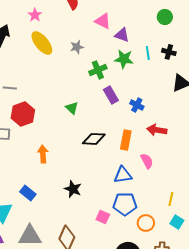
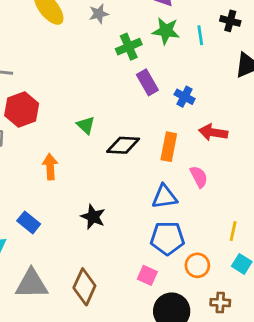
cyan line: (148, 53) -> (200, 35), moved
green triangle: (72, 108) -> (86, 125), moved
pink square: (103, 217) -> (147, 275), moved

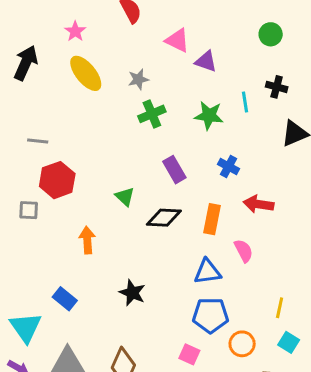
green star: (166, 31) -> (209, 115), moved
green cross: (129, 47) -> (152, 114), moved
purple rectangle: (147, 82) -> (174, 170), moved

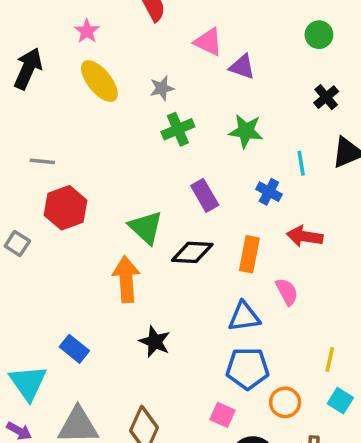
black cross: (277, 87) -> (326, 97), turned 35
cyan line: (245, 102) -> (301, 163), moved
green triangle: (125, 197) -> (146, 227), size x1.5
gray square: (29, 210) -> (17, 244), moved, turned 30
orange arrow: (87, 240) -> (126, 279), moved, size x1.4

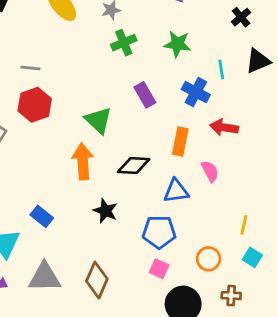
gray line: (42, 161) -> (30, 68), moved
blue cross: (269, 192) -> (196, 92), size x1.4
black diamond: (192, 252) -> (134, 166), moved
blue pentagon: (248, 368) -> (159, 232), moved

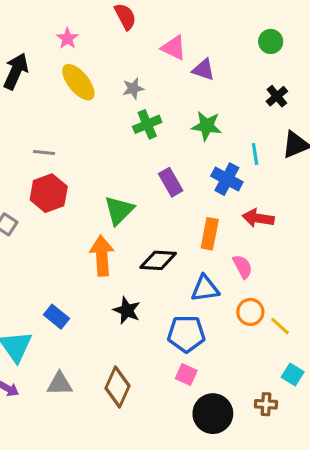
green triangle: (98, 120) -> (119, 210), turned 32
yellow line: (244, 225) -> (280, 326), turned -60
cyan square: (252, 257) -> (293, 374), moved
orange circle: (209, 259) -> (250, 312), moved
gray triangle: (45, 277) -> (60, 384), size x0.7

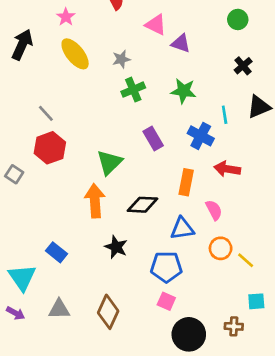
gray line: (44, 152) -> (46, 113), turned 42
cyan square: (293, 374) -> (256, 301), turned -36

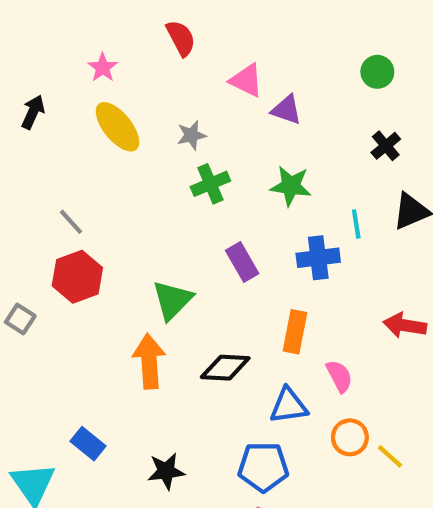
black arrow: (22, 45) -> (33, 112), size x0.7
blue cross: (201, 136) -> (318, 258), turned -35
red arrow: (227, 169) -> (405, 325), moved
black star: (116, 247) -> (166, 471), moved, turned -30

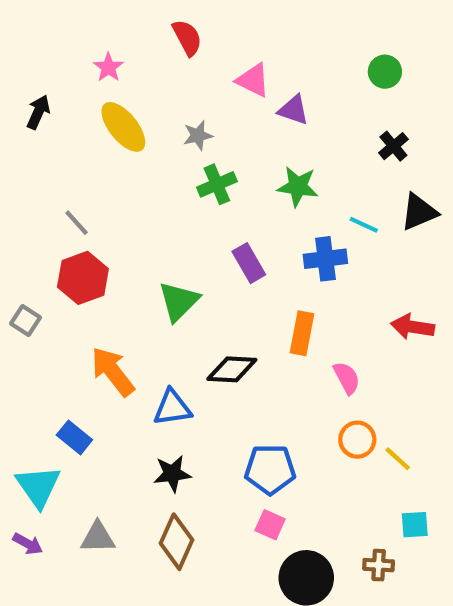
cyan line: (356, 224) -> (364, 225), turned -56
orange arrow: (149, 361) -> (113, 372), moved, turned -34
blue triangle: (289, 406) -> (172, 408), moved
blue rectangle: (88, 444) -> (74, 437), moved

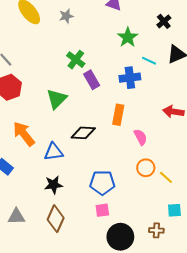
green cross: (217, 184) -> (76, 60), moved, turned -30
green star: (298, 186) -> (128, 37), moved, turned 30
pink square: (270, 525) -> (102, 210), turned -32

